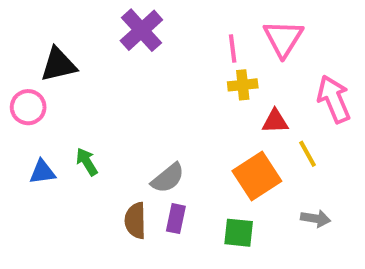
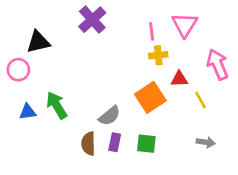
green arrow: (87, 162) -> (57, 105), size x1.5
orange square: (257, 176) -> (150, 97), moved
green square: (239, 233) -> (146, 144), moved

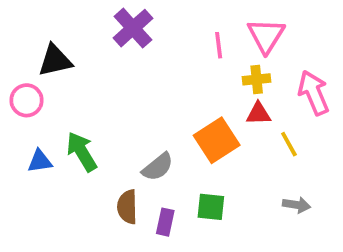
yellow cross: (158, 55) -> (257, 79), moved
purple rectangle: (115, 142) -> (165, 222), moved

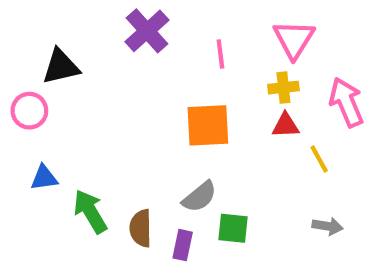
pink line: (219, 45) -> (220, 54), moved
orange square: (217, 140) -> (208, 125), moved, turned 30
green arrow: (82, 152) -> (90, 211), moved
gray semicircle: (158, 167) -> (199, 197), moved

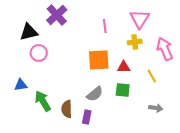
purple cross: (147, 31) -> (57, 15), moved
pink circle: (29, 111) -> (39, 53), moved
red triangle: (286, 125) -> (124, 67), moved
green square: (233, 228) -> (123, 90), moved

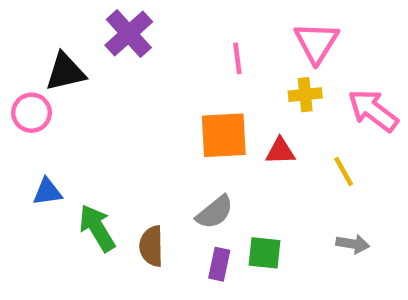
pink arrow: (165, 49) -> (373, 110), turned -30
pink circle: (39, 53) -> (32, 113), moved
green square: (123, 90) -> (264, 253), moved
purple rectangle: (87, 117) -> (219, 264), moved

